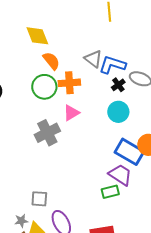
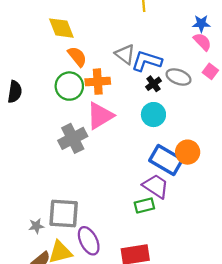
pink triangle: (71, 113) -> (100, 116), size x1.5
gray square: (39, 199) -> (64, 213), size x1.6
gray star: (21, 221) -> (36, 226), moved

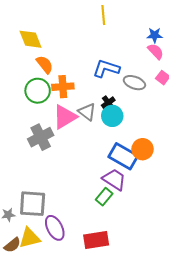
gray triangle: (125, 54) -> (87, 112), moved
black cross: (153, 84) -> (108, 103), moved
green rectangle: (144, 206) -> (104, 197), turned -36

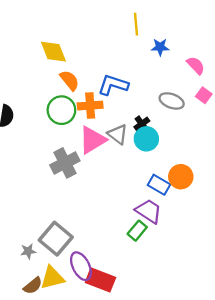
blue star: (155, 35) -> (160, 47), moved
blue L-shape: (106, 68) -> (113, 85), moved
blue rectangle: (123, 156) -> (159, 185), size x0.7
gray square: (33, 204) -> (56, 239), turned 36
red rectangle: (96, 240) -> (100, 280), moved, turned 30

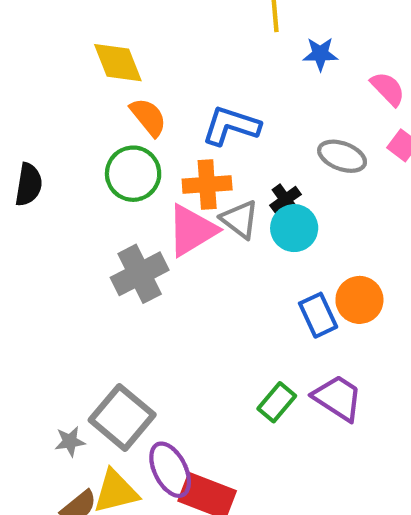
orange cross: (90, 106) -> (207, 185), moved
blue rectangle: (159, 185) -> (318, 315), turned 35
purple trapezoid: (149, 211) -> (338, 398), moved

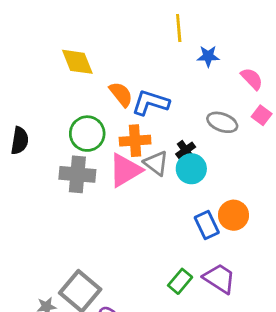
orange semicircle: (148, 117) -> (121, 94), moved
gray cross: (140, 274) -> (77, 174), moved, turned 32

